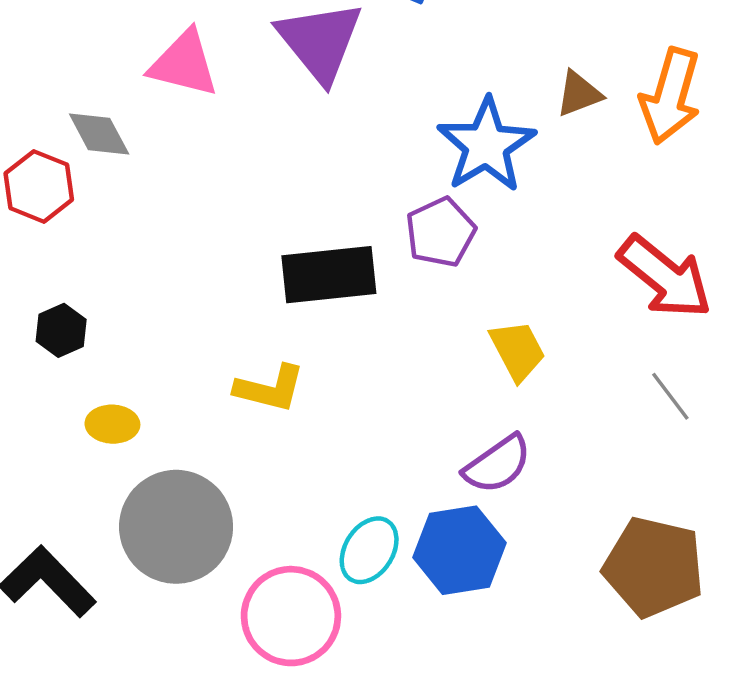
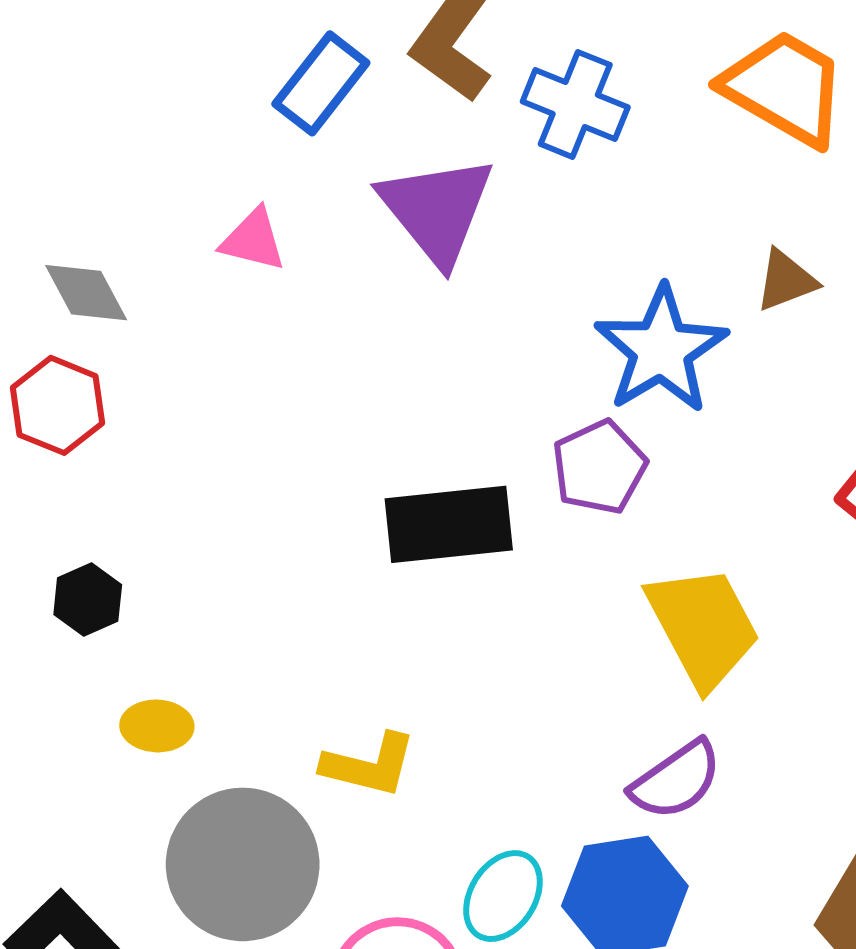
pink triangle: (184, 64) -> (253, 240), size x0.7
gray diamond: (99, 134) -> (86, 293), moved
yellow trapezoid: (518, 350) -> (703, 627), size x1.5
yellow L-shape: (270, 388) -> (369, 765), moved

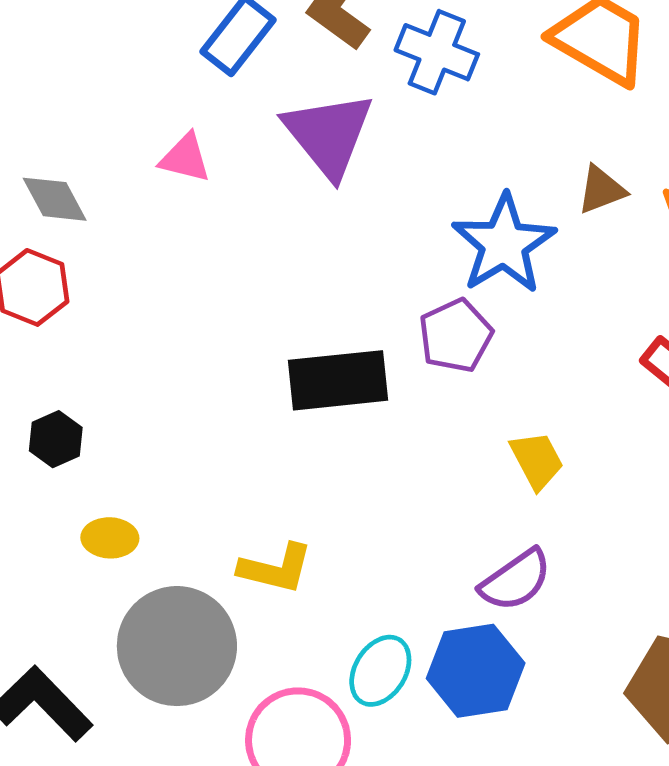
yellow trapezoid: (703, 627) -> (537, 460), size x0.6

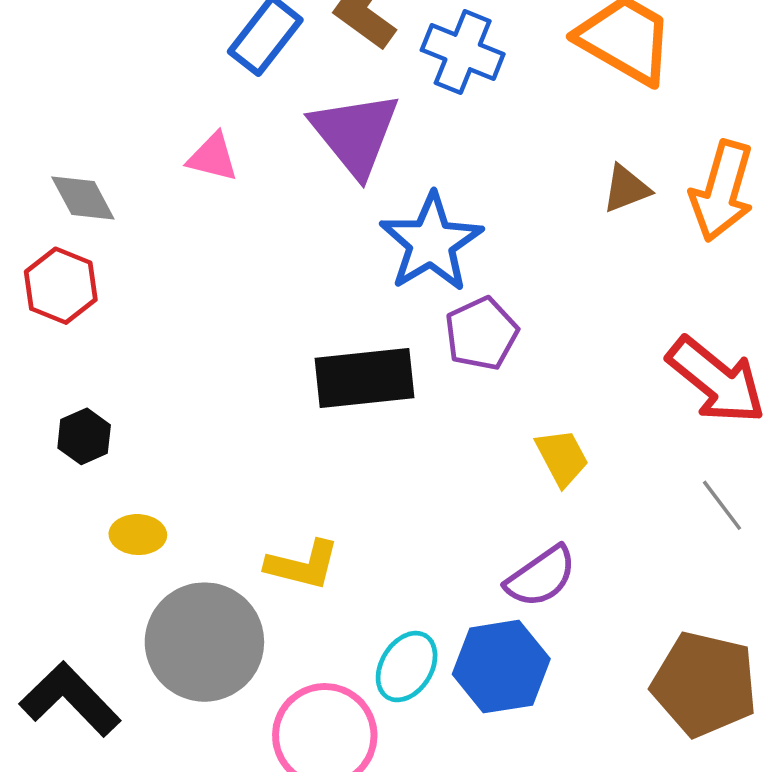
blue star: (504, 244) -> (431, 242), moved

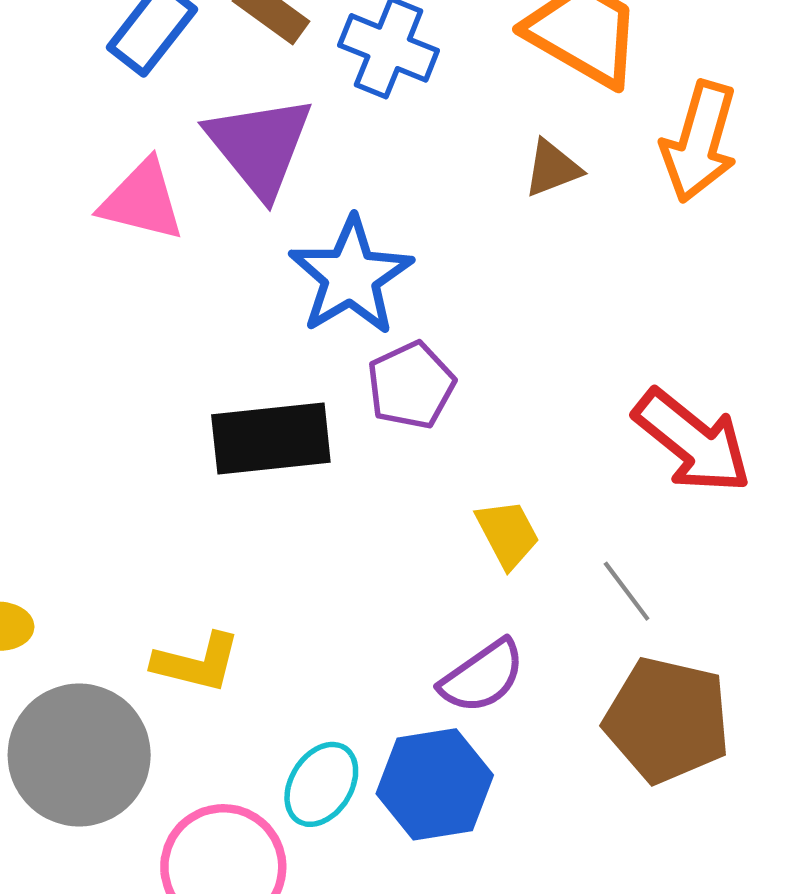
pink triangle: (213, 157) -> (142, 201), moved, size x1.4
brown triangle: (626, 189) -> (552, 168), moved
orange arrow: (722, 191) -> (699, 142), moved
gray line: (722, 505) -> (627, 591), moved
brown pentagon: (704, 684) -> (667, 720), moved

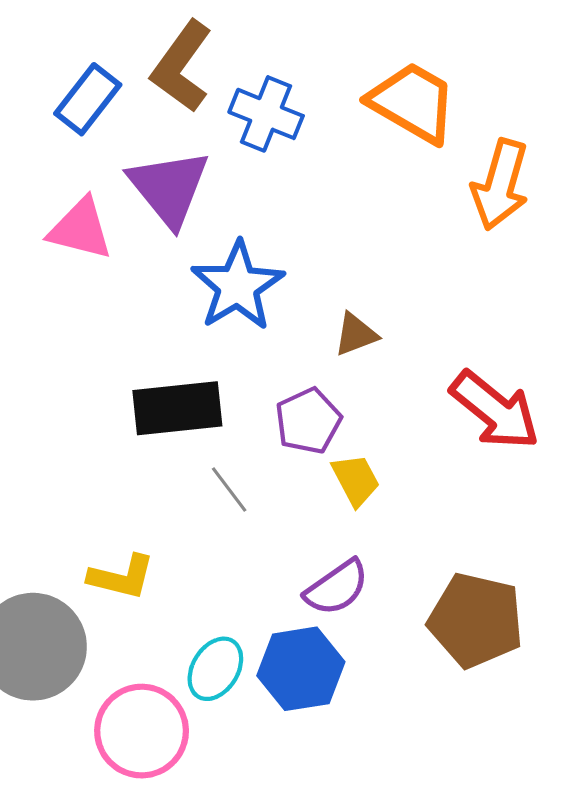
brown triangle: (552, 168) -> (356, 334), moved
purple pentagon: (411, 385) -> (308, 421), moved
gray line: (627, 591) -> (229, 489), moved

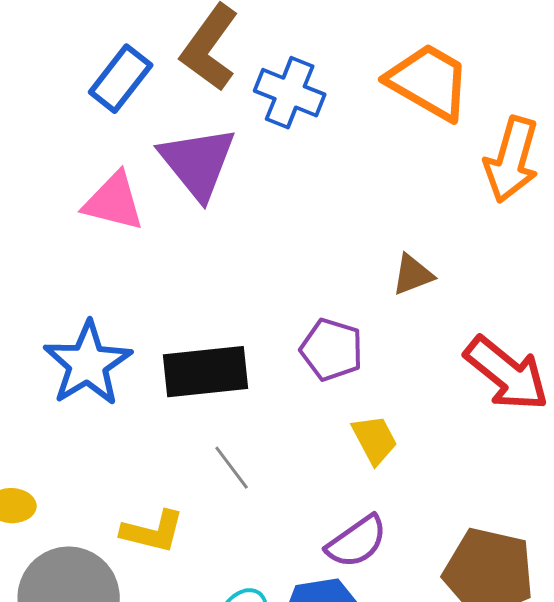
blue star: (238, 286) -> (88, 364), moved
brown triangle: (356, 334) -> (413, 275), moved
purple pentagon: (308, 421) -> (332, 350), moved, turned -30
gray line: (229, 489) -> (232, 468), moved

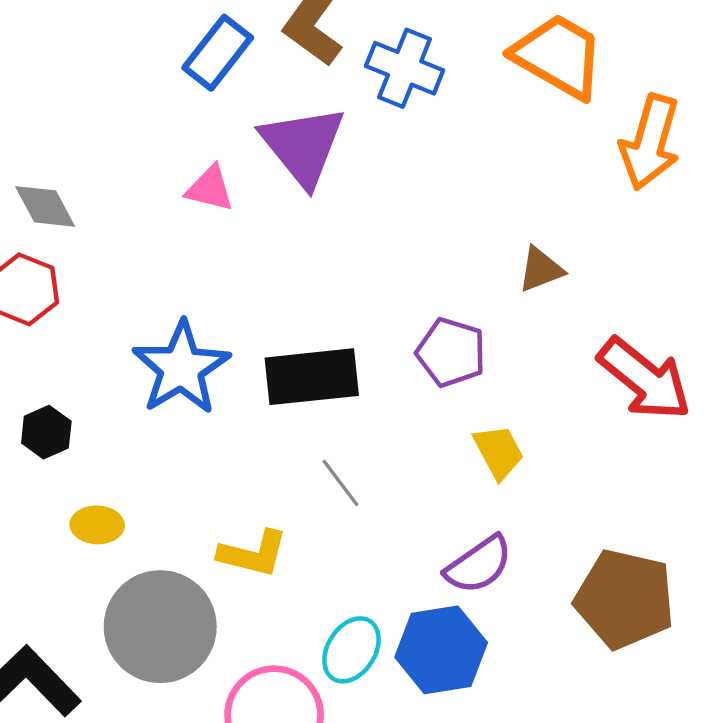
pink triangle: (114, 202) -> (210, 189), size x0.7

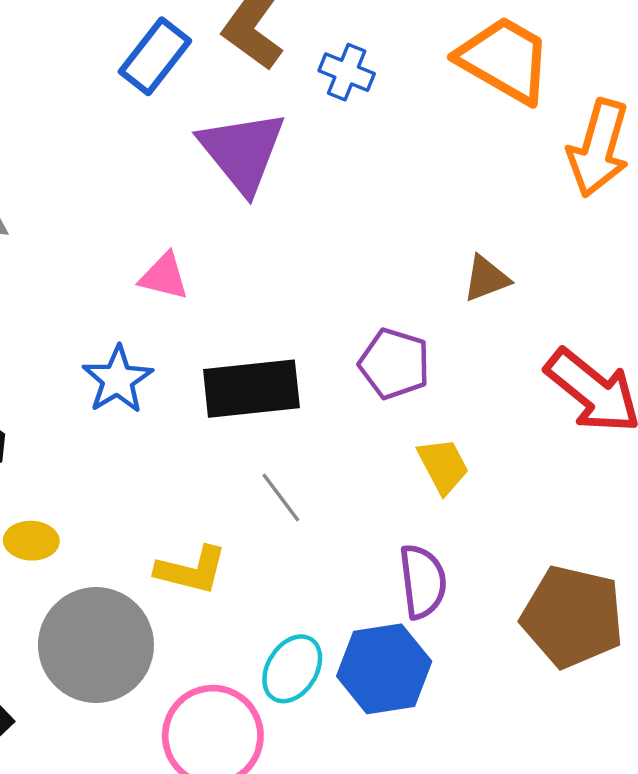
blue cross: (405, 68) -> (347, 72), size x0.7
pink triangle: (210, 189) -> (164, 276), moved
blue star: (181, 368) -> (118, 380), size x0.7
purple semicircle: (479, 565) -> (423, 581), turned -62

